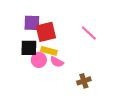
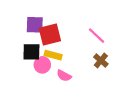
pink semicircle: (57, 62) -> (64, 76), moved
brown cross: (84, 81) -> (101, 61), moved, turned -32

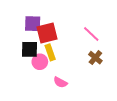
yellow rectangle: (53, 55) -> (50, 52), turned 56
pink semicircle: (64, 76) -> (60, 82), moved

